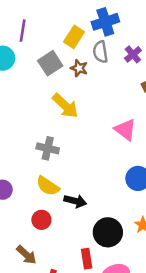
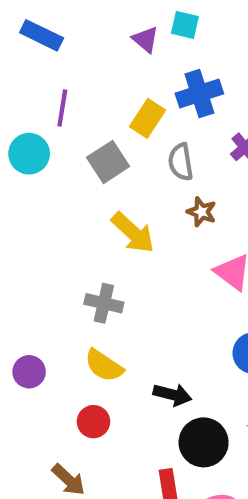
gray semicircle: (100, 52) -> (181, 162), moved
brown star: (79, 68) -> (201, 212), moved
black arrow: (75, 201) -> (172, 395), moved

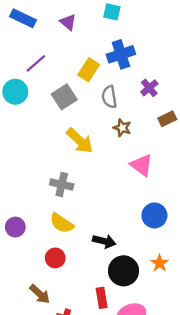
purple triangle: (145, 39) -> (68, 22), moved
purple line: (62, 108) -> (36, 63), turned 40

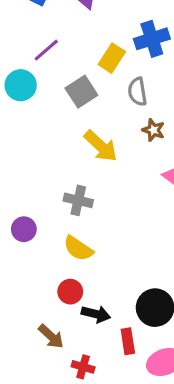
purple circle: (15, 227) -> (24, 229), moved
black arrow: (104, 241) -> (96, 314), moved

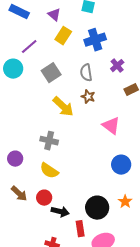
yellow rectangle: (112, 58) -> (63, 36), moved
brown star: (153, 130) -> (88, 97), moved
brown arrow: (51, 336) -> (19, 194), moved

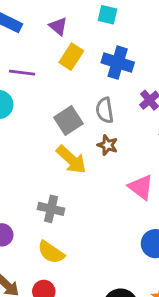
blue cross: (95, 40) -> (118, 63), turned 35
purple line: (29, 47) -> (22, 73), turned 48
gray square: (51, 73) -> (68, 120), moved

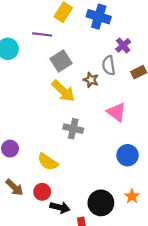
purple line: (22, 73) -> (42, 34), moved
gray semicircle: (105, 110) -> (109, 65), moved
gray cross: (51, 209) -> (73, 129), moved

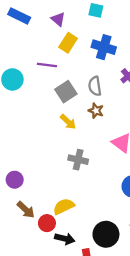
gray semicircle: (109, 65) -> (95, 86), moved
yellow arrow: (63, 91) -> (68, 122), size x0.7
yellow semicircle: (48, 162) -> (64, 206), moved, turned 120
brown arrow: (14, 187) -> (26, 210), moved

